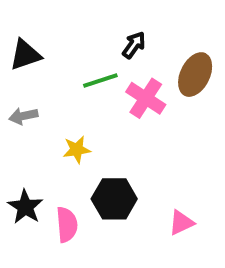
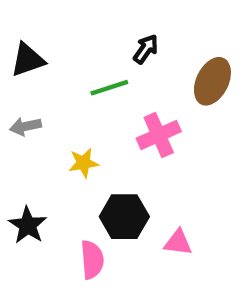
pink cross: (146, 98) -> (159, 135), moved, turned 33
pink triangle: (181, 223) -> (178, 242), moved, turned 32
pink semicircle: (67, 225) -> (92, 260), moved

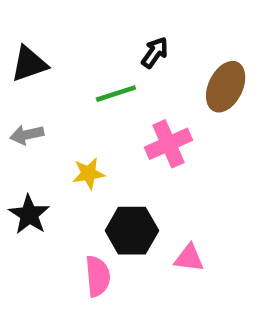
black star: (28, 225) -> (29, 215), moved

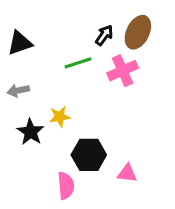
brown ellipse: (226, 87) -> (138, 32), moved
pink cross: (168, 144) -> (123, 71), moved
black star: (29, 215) -> (31, 132), moved

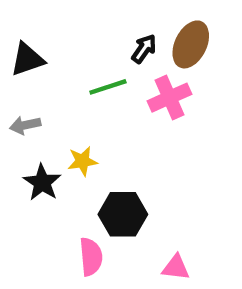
pink triangle: (127, 173) -> (176, 267), moved

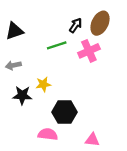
black star: (42, 182) -> (22, 95), turned -30
pink semicircle: (91, 257) -> (48, 134), turned -78

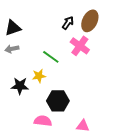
green line: (57, 45) -> (51, 57), moved, turned 54
pink cross: (89, 51) -> (80, 46), turned -30
gray arrow: (13, 65) -> (12, 49), moved

